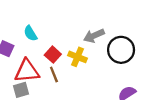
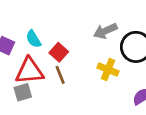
cyan semicircle: (30, 33) -> (33, 39), moved
yellow cross: (78, 57) -> (108, 70), moved

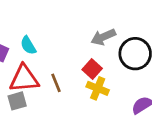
red square: (59, 52) -> (92, 69), moved
yellow cross: (108, 70) -> (98, 88), moved

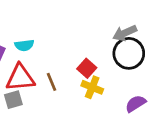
gray arrow: (103, 37) -> (125, 33), moved
cyan semicircle: (28, 45) -> (24, 45), turned -66

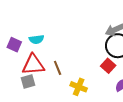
red square: (87, 68) -> (108, 66), moved
yellow cross: (92, 87) -> (79, 87), moved

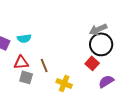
red triangle: (33, 65) -> (21, 62), size x0.7
gray square: (28, 82) -> (26, 77), moved, turned 32

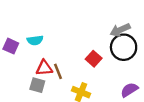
red triangle: (21, 62) -> (44, 68), moved
red square: (92, 63) -> (94, 59), moved

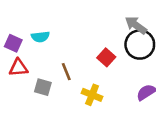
gray arrow: (120, 30) -> (136, 25), turned 60
red triangle: (44, 68) -> (18, 68), moved

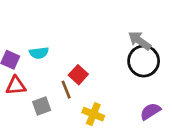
red square: (106, 57) -> (78, 75), moved
gray square: (43, 87) -> (42, 106), turned -36

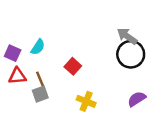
cyan semicircle: (39, 53) -> (38, 47), turned -49
brown line: (66, 90) -> (40, 80), moved

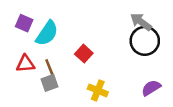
cyan semicircle: (38, 47) -> (47, 33), size x1.5
purple square: (13, 53) -> (24, 23), moved

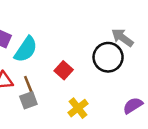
black circle: (145, 41) -> (108, 57), moved
yellow cross: (98, 90) -> (78, 108), turned 30

